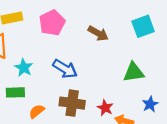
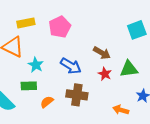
brown arrow: (98, 33) -> (102, 53), moved
red star: (105, 108) -> (105, 74), moved

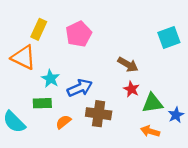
yellow rectangle: (26, 23) -> (39, 29), turned -54
blue arrow: (71, 66) -> (80, 88), moved, turned -55
green triangle: (129, 69) -> (152, 103), moved

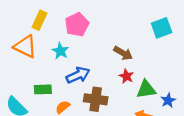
cyan star: (50, 79) -> (60, 51), moved

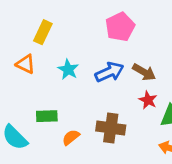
pink pentagon: (77, 25) -> (120, 27), moved
orange triangle: (25, 47) -> (26, 64), size x0.7
blue arrow: (78, 75) -> (109, 72), moved

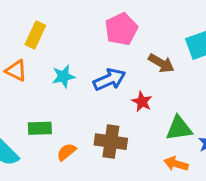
cyan star: (68, 69) -> (63, 76), turned 30
brown arrow: (144, 72) -> (161, 63), moved
red star: (148, 100) -> (142, 102), moved

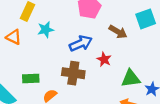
cyan star: (63, 76) -> (46, 30), moved
brown cross: (111, 142) -> (73, 73), moved

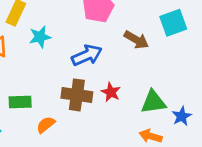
red star: (104, 59) -> (111, 92), moved

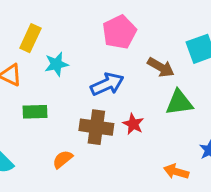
green rectangle: (20, 102) -> (35, 112), moved
green triangle: (153, 102) -> (179, 103), moved

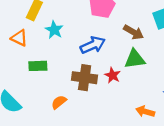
cyan star: (56, 64) -> (54, 30), turned -30
green triangle: (179, 103) -> (135, 59), moved

